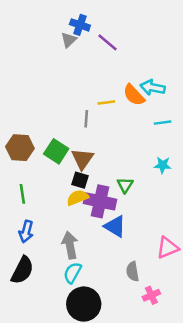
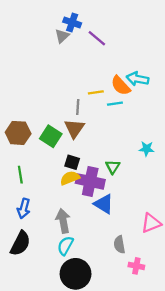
cyan line: (163, 123) -> (115, 104), moved
brown triangle: (82, 159) -> (74, 128), moved
pink cross: (151, 295) -> (136, 266), turned 35

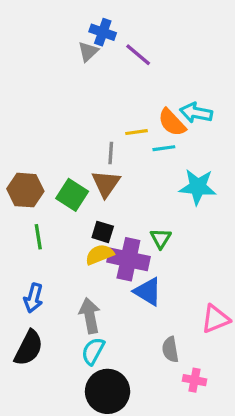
cyan star: (147, 149) -> (198, 187), moved, size x1.6
green line: (20, 175) -> (38, 237), moved

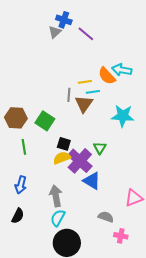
cyan line: (164, 148) -> (93, 92), moved
brown triangle: (106, 184) -> (84, 104), moved
purple cross: (128, 259) -> (80, 161), turned 30
black semicircle: (29, 348) -> (18, 216), size x0.7
gray semicircle: (170, 350) -> (106, 217), turned 119

